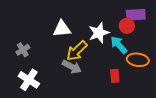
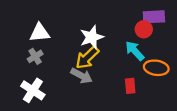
white triangle: (62, 29) -> (40, 33), moved
white star: (99, 33) -> (92, 37), moved
gray cross: (23, 50) -> (35, 56), moved

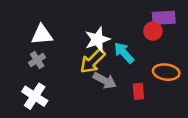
cyan arrow: (135, 51) -> (124, 53), moved
gray arrow: (82, 76) -> (105, 81), moved

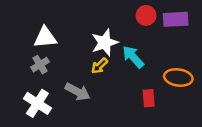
red circle: (153, 31) -> (146, 15), moved
yellow arrow: (93, 61) -> (99, 66), size x0.6
gray arrow: (105, 81) -> (78, 92), moved

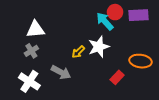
white star: (105, 43) -> (99, 47), moved
cyan arrow: (133, 57) -> (105, 21), moved
red rectangle: (149, 98) -> (117, 77), turned 48

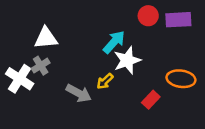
cyan arrow: (105, 21) -> (114, 42), moved, turned 84
yellow arrow: (78, 52) -> (105, 81), moved
white cross: (29, 81) -> (20, 79), moved

